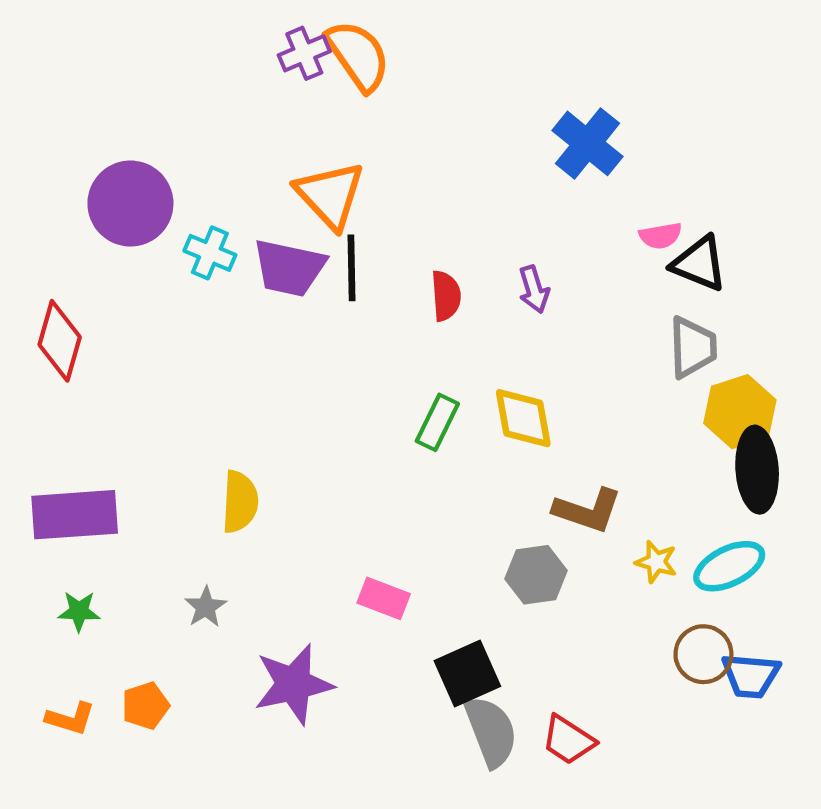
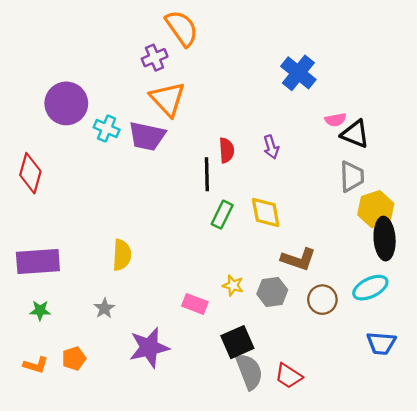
purple cross: (304, 53) -> (155, 58), moved
black line: (351, 268) -> (207, 174), moved
yellow star: (656, 562) -> (233, 285), moved
brown circle: (703, 654) -> (322, 300), moved

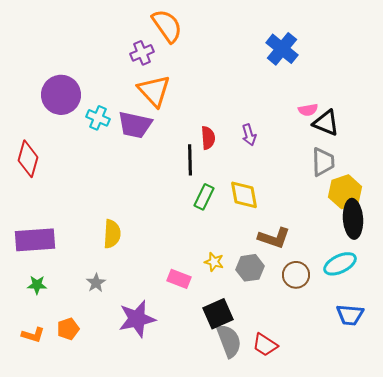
blue cross: (298, 73) -> (282, 49), moved

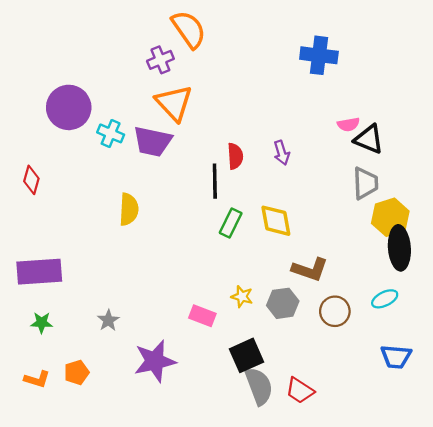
blue cross: (282, 49) -> (319, 55), turned -32
red diamond: (28, 159) -> (31, 180), size x0.7
yellow semicircle: (112, 234) -> (129, 209), moved
cyan ellipse: (340, 264) -> (385, 299), size x0.7

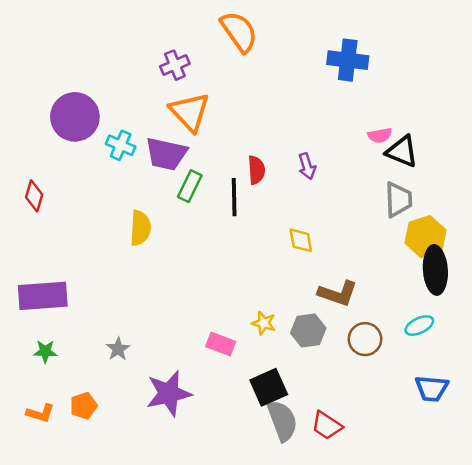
orange semicircle: (189, 29) -> (239, 32), moved
yellow diamond: (276, 221) -> (301, 240), size x0.7
green rectangle: (231, 223) -> (190, 186), moved

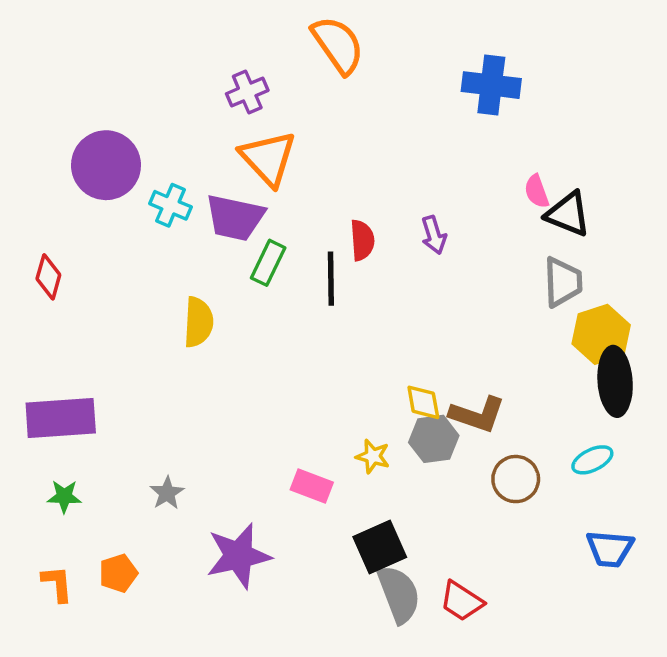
pink semicircle: (380, 135) -> (537, 191), turned 80
yellow diamond: (301, 240) -> (423, 402), moved
gray hexagon: (308, 330) -> (434, 439), moved
orange L-shape: (40, 413) -> (57, 584), turned -112

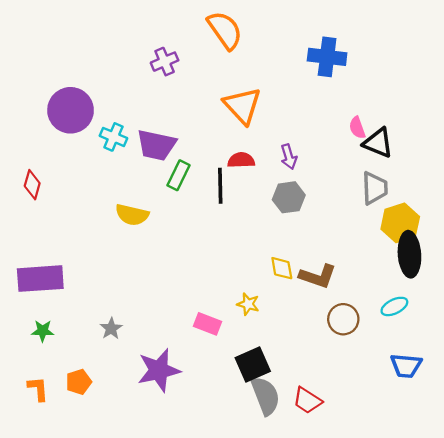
orange triangle: (268, 158) -> (242, 106), moved
red semicircle: (362, 240) -> (241, 160), turned -88
yellow semicircle: (198, 322) -> (132, 215), turned 100
gray hexagon: (434, 439) -> (289, 197), moved

